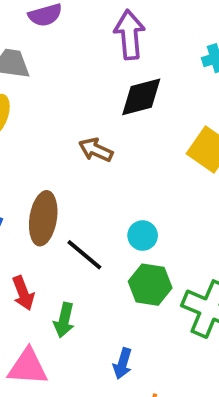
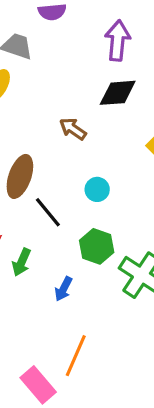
cyan circle: (143, 236) -> (97, 189), moved
blue arrow: (123, 363) -> (63, 289), moved

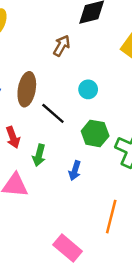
brown arrow: (73, 129) -> (62, 46), turned 95
orange line: (76, 356) -> (111, 217), moved

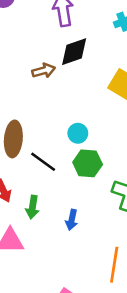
brown arrow: (62, 46) -> (44, 71), moved, turned 50
green hexagon: (95, 133) -> (88, 163), moved

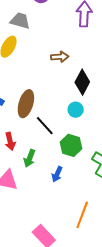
black diamond: (74, 52) -> (82, 82), moved, turned -55
green hexagon: (88, 163) -> (71, 145), moved

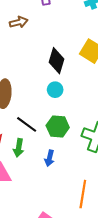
brown arrow: (60, 57) -> (19, 22), moved
black line: (45, 126) -> (27, 124), moved

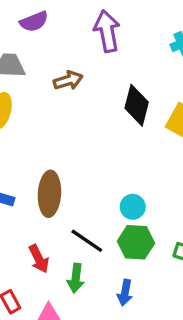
black diamond: (56, 61) -> (137, 105), moved
cyan circle: (55, 90) -> (133, 207), moved

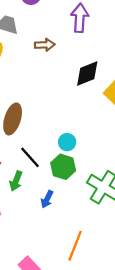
black diamond: (137, 105) -> (87, 74), turned 40

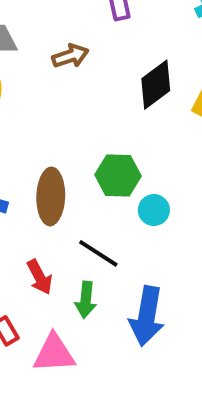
green hexagon: (63, 167) -> (118, 175), moved
blue arrow: (47, 199) -> (147, 316), size x1.8

